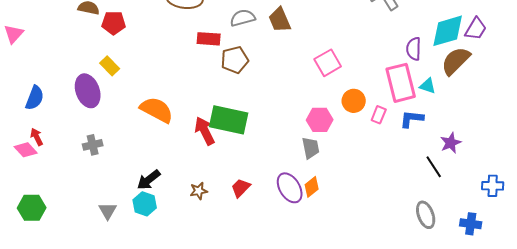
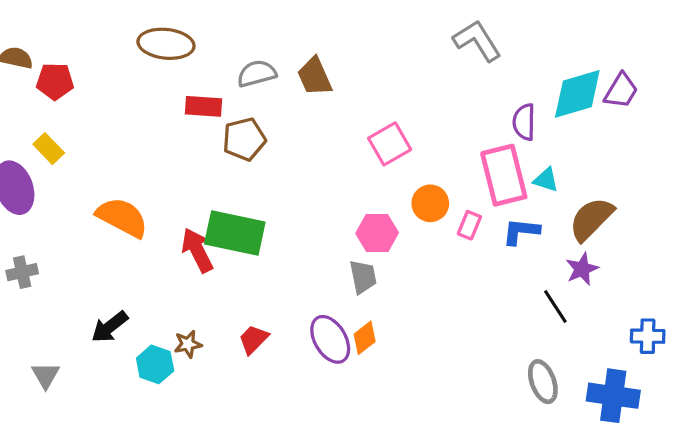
brown semicircle: (456, 61) -> (591, 219), moved
cyan hexagon: (145, 204) -> (155, 364), moved
blue cross: (471, 224) -> (613, 396), size x1.5

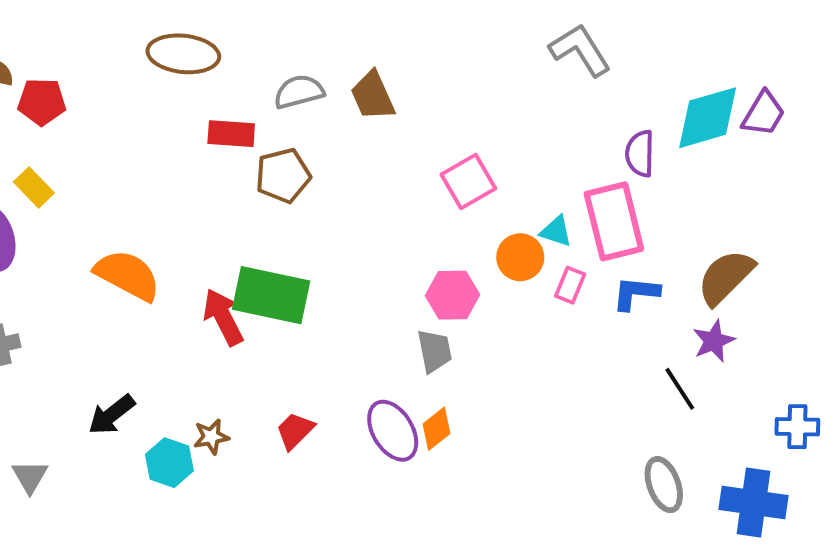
cyan triangle: (546, 180) -> (556, 231), moved

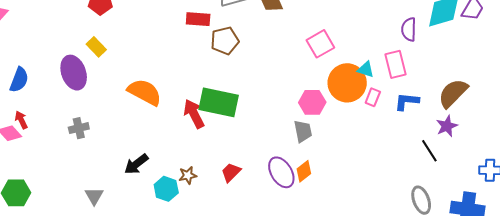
pink rectangle: (614, 221) -> (395, 64), size x0.7
orange circle: (520, 257) -> (347, 83), size x1.6

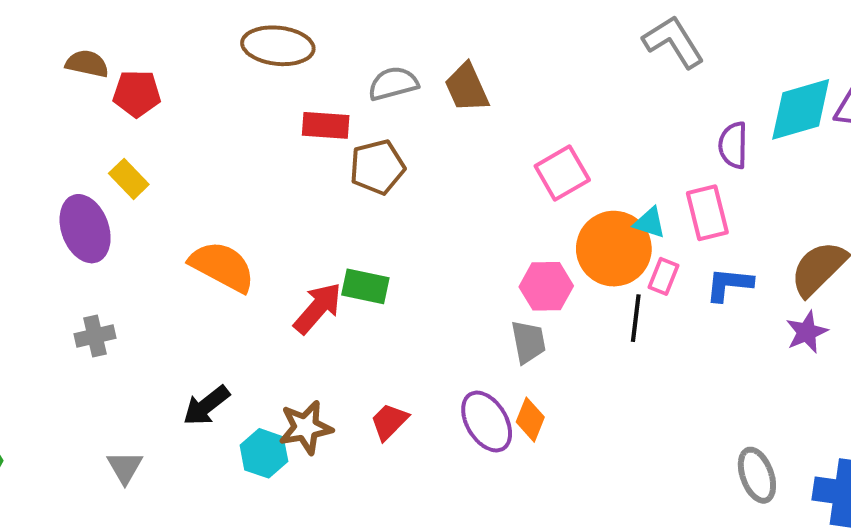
green rectangle: (219, 102) -> (365, 286), size x0.6
red arrow: (194, 114) -> (318, 308), turned 68
black line: (429, 151) -> (636, 318), moved, turned 40
orange diamond: (304, 171) -> (530, 420), turned -30
brown star: (188, 175) -> (306, 427), size x1.5

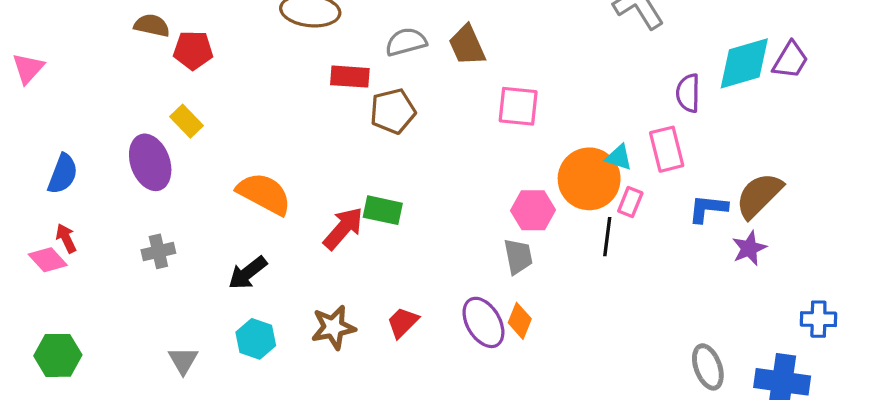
pink square: (562, 173) -> (518, 106), moved, turned 36
blue L-shape: (729, 284) -> (708, 209), moved
black arrow: (206, 406) -> (248, 273), moved
cyan hexagon: (264, 453) -> (256, 339), moved

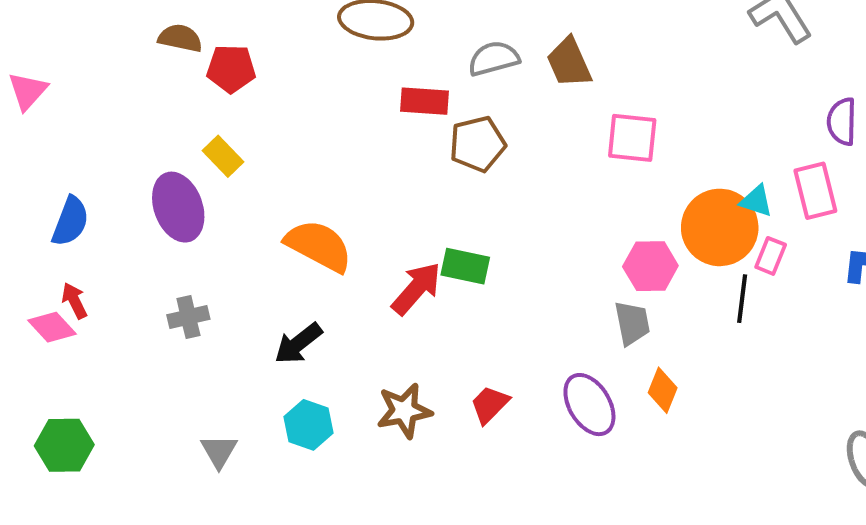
orange diamond: (520, 321) -> (663, 390), moved

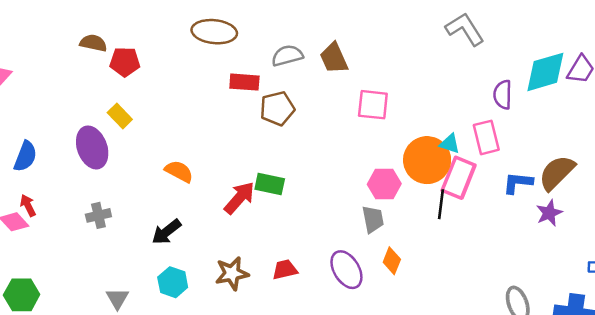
orange semicircle: (319, 246) -> (179, 171), size x0.7
pink rectangle: (771, 256) -> (459, 178), size x1.8
red trapezoid: (490, 405) -> (285, 270), turned 32

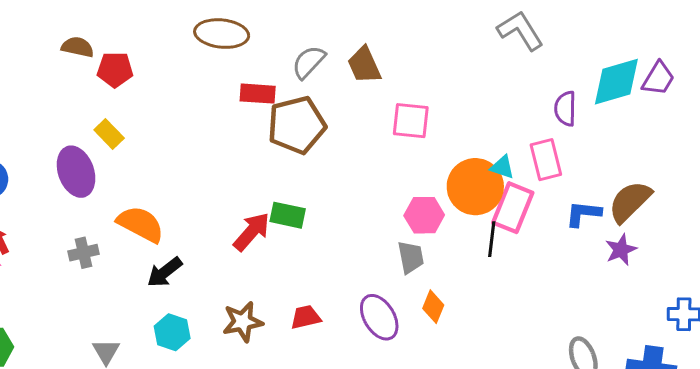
gray semicircle: (287, 56) -> (309, 62), turned -32
brown pentagon: (277, 108) -> (297, 125), size x1.4
orange semicircle: (179, 171) -> (141, 224), moved, size x1.4

